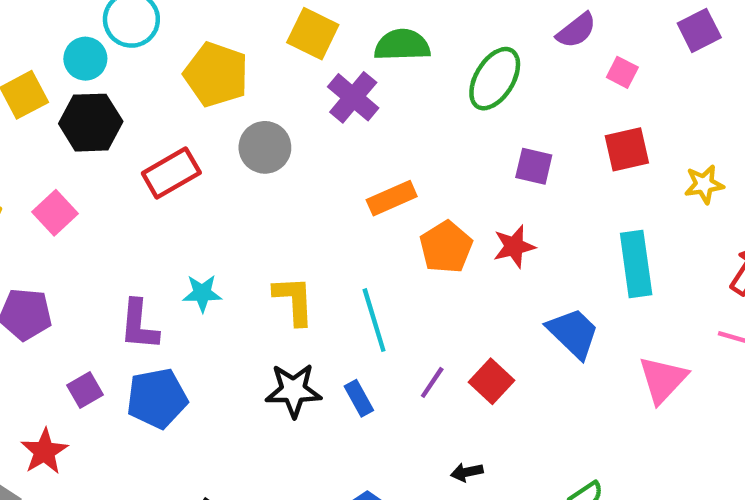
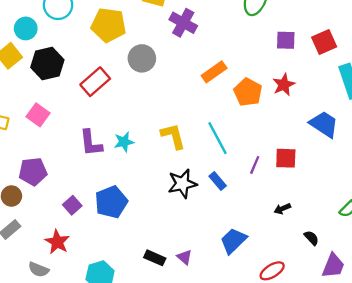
cyan circle: (85, 59) -> (26, 28), moved
red square: (627, 149) -> (324, 42), moved
purple L-shape: (139, 325) -> (91, 143), moved
red square: (491, 381) -> (286, 158), turned -30

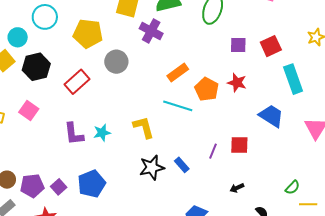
red star: (284, 85) -> (237, 83), turned -30
cyan line: (218, 138) -> (178, 106), moved, turned -44
purple pentagon: (33, 172) -> (32, 186), moved

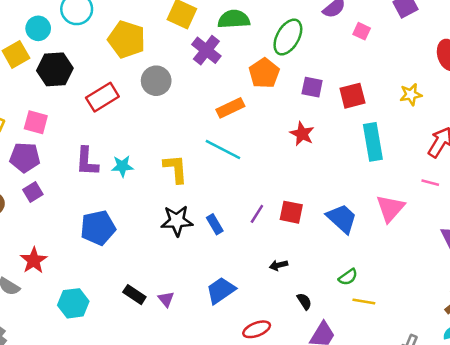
orange pentagon: (207, 89) -> (264, 73), moved
pink square: (29, 110) -> (36, 122), turned -30
blue trapezoid: (271, 116) -> (342, 218), moved
purple pentagon: (32, 186) -> (25, 157), moved
purple square: (59, 187) -> (33, 192), moved

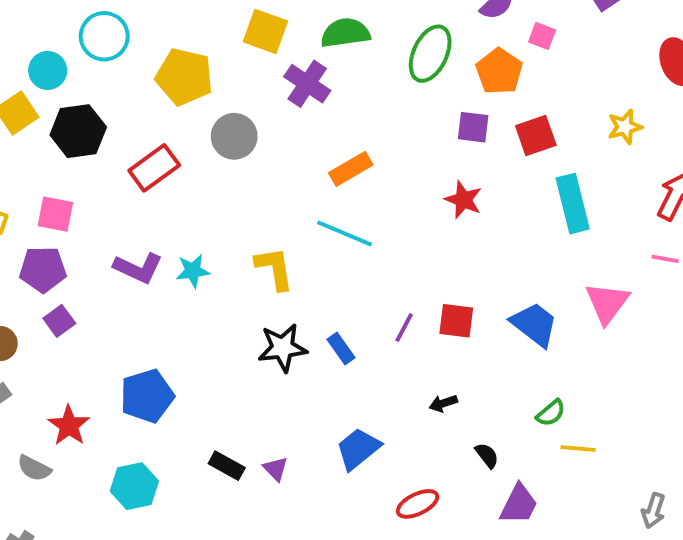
orange pentagon: (264, 73) -> (499, 71), moved
purple L-shape: (87, 162) -> (138, 268), turned -64
blue pentagon: (98, 228) -> (147, 396), moved

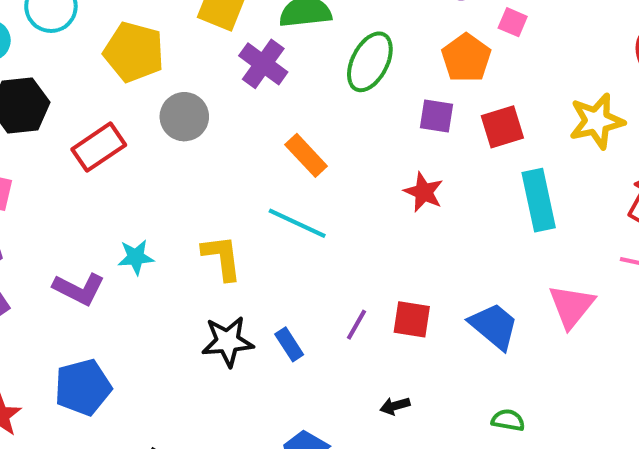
green ellipse: (430, 54) -> (370, 62), moved
yellow star: (625, 127) -> (597, 121), size x1.5
orange rectangle: (351, 169) -> (306, 155), turned 75
purple L-shape: (138, 268) -> (79, 289), moved
green semicircle: (551, 413) -> (508, 420), turned -132

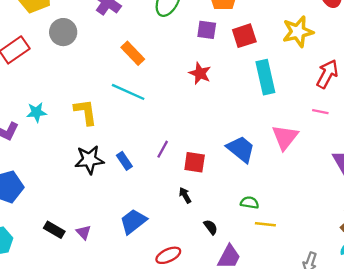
red square: (412, 319) -> (195, 162), moved
black arrow: (395, 406) -> (185, 195), turned 77

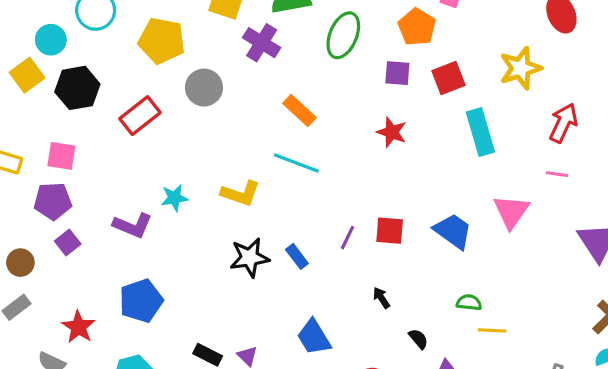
yellow L-shape: (86, 112) -> (241, 193), turned 120
red square: (195, 162) -> (390, 231), moved
blue trapezoid: (133, 221) -> (314, 337), turned -80

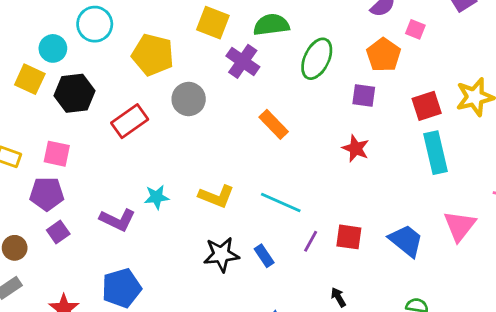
yellow square: (27, 75) -> (30, 79), turned -32
red square: (449, 78) -> (427, 106), moved
cyan line: (296, 163) -> (281, 202), moved

